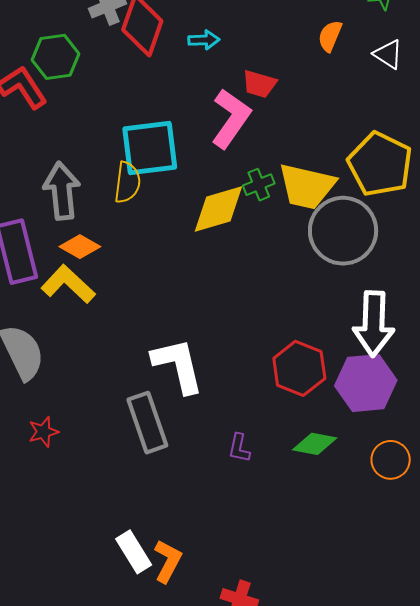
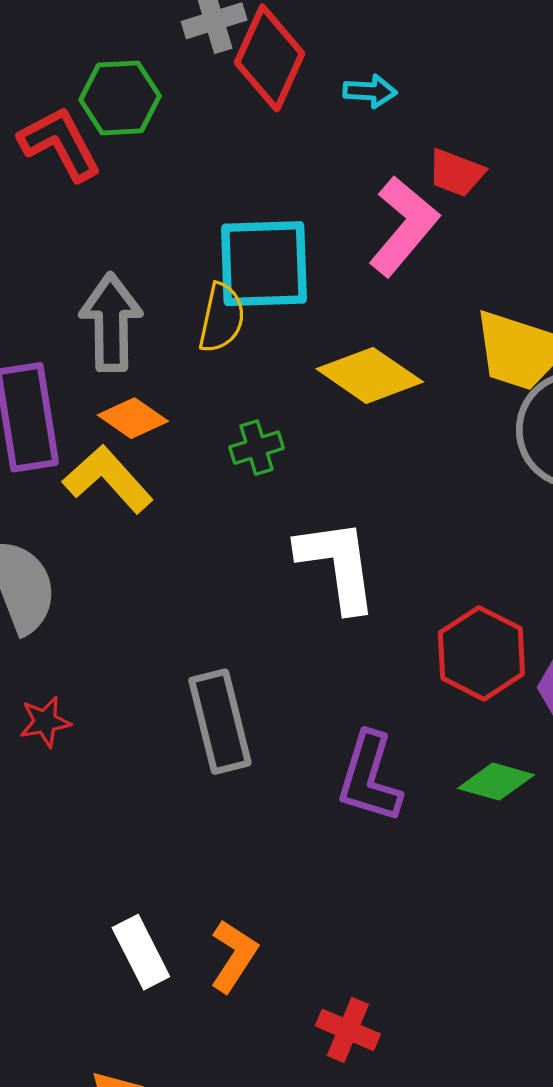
green cross: (259, 185) -> (257, 448), moved
yellow diamond: (218, 209) -> (370, 375), turned 46
white L-shape: (178, 365) -> (337, 565), moved
purple L-shape: (239, 448) -> (369, 777), size x1.8
white rectangle: (134, 552) -> (141, 952), moved

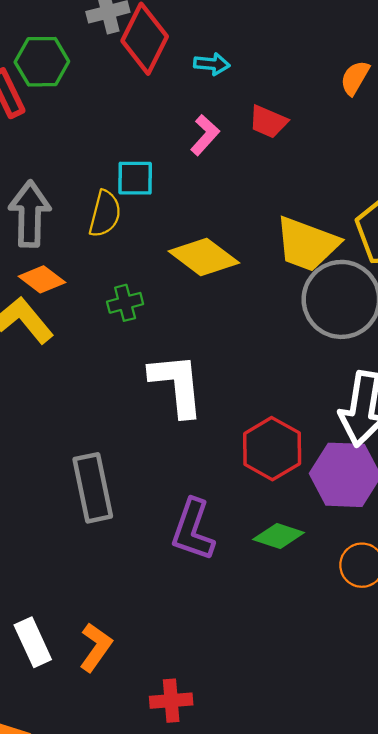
pink L-shape: (404, 226) -> (205, 135), moved, size x0.6
cyan square: (264, 264) -> (135, 178), size x0.6
red cross: (348, 1030) -> (171, 701), turned -30

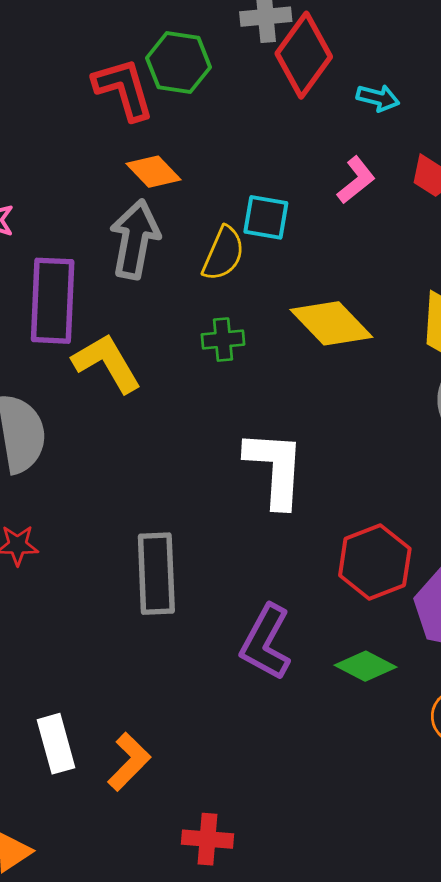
orange diamond: (42, 279) -> (154, 172), moved
green cross: (125, 303) -> (223, 340), moved

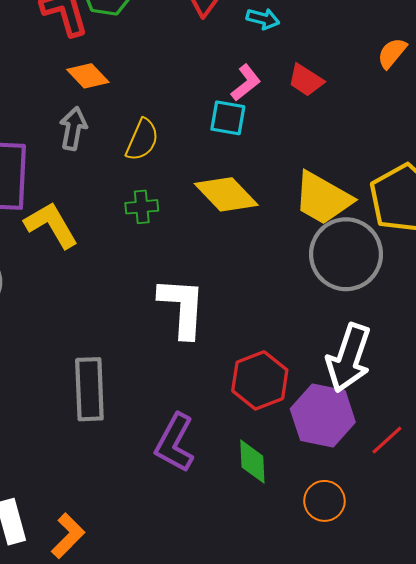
cyan square: (266, 217) -> (228, 118), moved
gray arrow: (135, 239) -> (73, 128), size x0.7
green diamond: (366, 666) -> (252, 462), turned 60

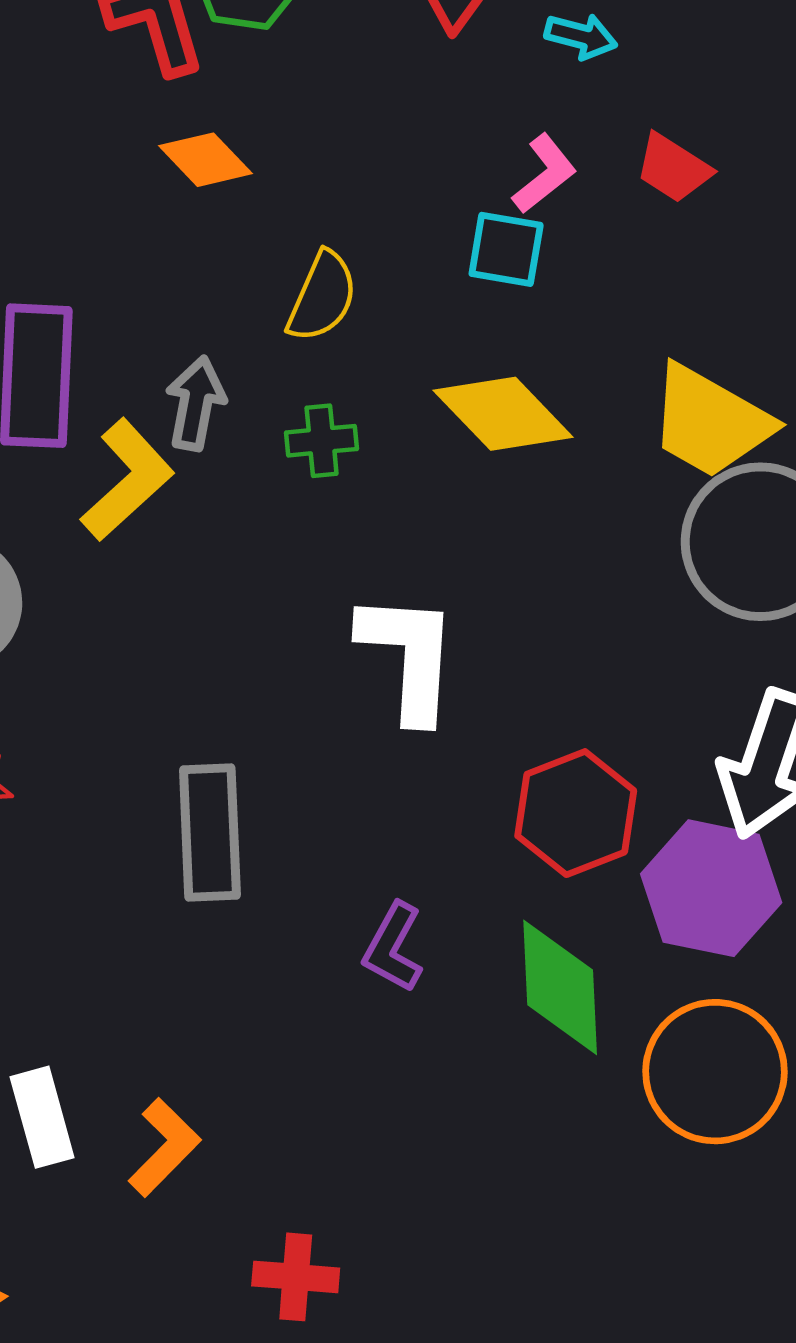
gray arrow: (73, 128) -> (196, 403), moved
yellow L-shape: (51, 225) -> (127, 480), turned 78
purple L-shape: (175, 443) -> (393, 947), size x0.7
green diamond: (252, 462) -> (560, 987), size x1.4
orange circle: (324, 501) -> (715, 1072), size x1.6

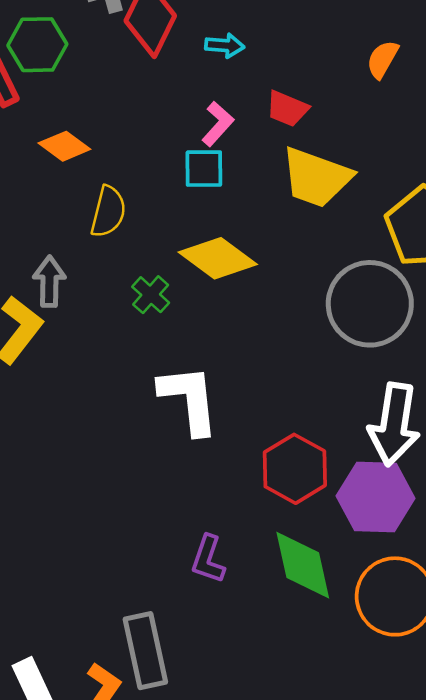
orange diamond: (205, 160) -> (64, 146), moved
yellow trapezoid: (710, 422) -> (316, 177), moved
green cross: (322, 441) -> (151, 295), moved, turned -33
gray rectangle: (210, 833) -> (145, 651), moved

